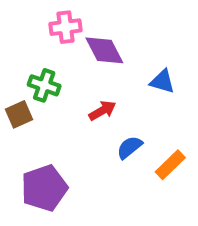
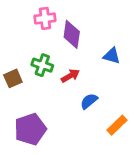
purple diamond: (104, 50) -> (72, 34), turned 36
green cross: (44, 85) -> (42, 65), moved
orange rectangle: (170, 165) -> (117, 125), moved

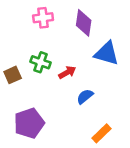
purple diamond: (72, 34) -> (84, 23), moved
blue triangle: (112, 56) -> (107, 53), size x1.5
orange rectangle: (117, 125) -> (101, 133), moved

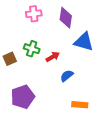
orange rectangle: (101, 133) -> (80, 105), turned 49

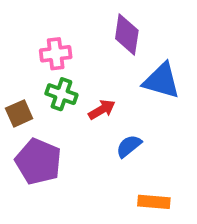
pink cross: (34, 14) -> (56, 54), moved
purple pentagon: (23, 97) -> (38, 161), moved, turned -30

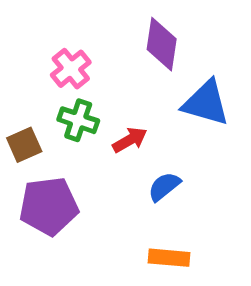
pink cross: (56, 54) -> (71, 69), turned -32
purple pentagon: (38, 161) -> (49, 206), turned -30
orange rectangle: (154, 202) -> (169, 258), moved

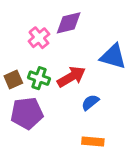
purple diamond: (162, 44) -> (69, 23), moved, turned 68
green cross: (78, 120) -> (39, 78), moved
red arrow: (130, 140) -> (71, 77), size x1.5

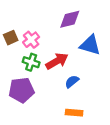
purple diamond: (69, 23) -> (70, 19), moved
pink cross: (39, 38) -> (31, 40), moved
brown square: (13, 79) -> (11, 38), moved

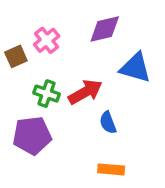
pink cross: (31, 40) -> (47, 40), moved
blue semicircle: (72, 82) -> (108, 123), turned -72

